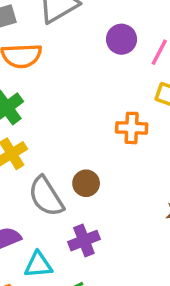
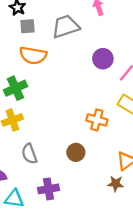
brown circle: (86, 183) -> (76, 152), moved
gray semicircle: (46, 196) -> (29, 154), size x0.7

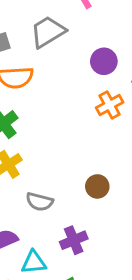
orange cross: (97, 120) -> (110, 105), moved, turned -30
gray semicircle: (29, 154) -> (39, 202), turned -42

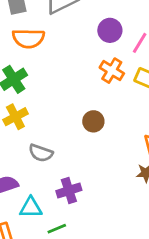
orange cross: (110, 105) -> (112, 71), turned -35
brown circle: (97, 186) -> (93, 121), moved

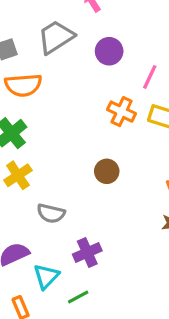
purple circle: (110, 30) -> (109, 51), moved
cyan triangle: (31, 208) -> (46, 276), turned -40

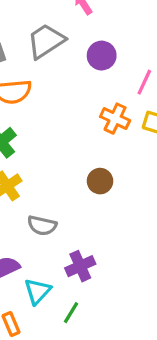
green line: (78, 297) -> (71, 313), turned -30

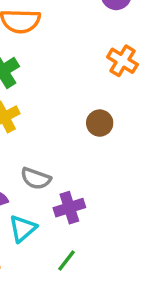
gray semicircle: (42, 225) -> (36, 179), moved
green line: (71, 313) -> (67, 261), moved

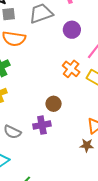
purple cross: (69, 208) -> (42, 125), moved

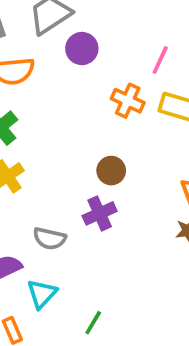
purple circle: (72, 30) -> (82, 49), moved

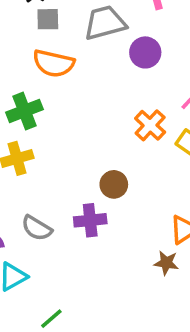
purple circle: (82, 49) -> (145, 52), moved

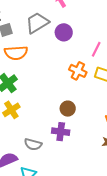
purple cross: (90, 220) -> (61, 132), turned 30

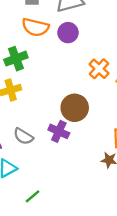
purple circle: (64, 32) -> (68, 33), moved
brown circle: (68, 109) -> (75, 108), size x1.5

